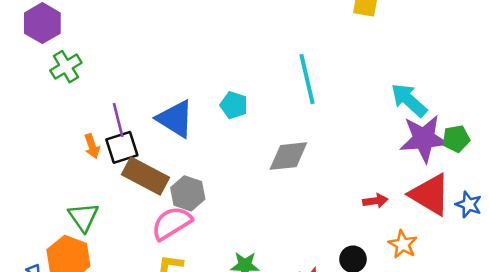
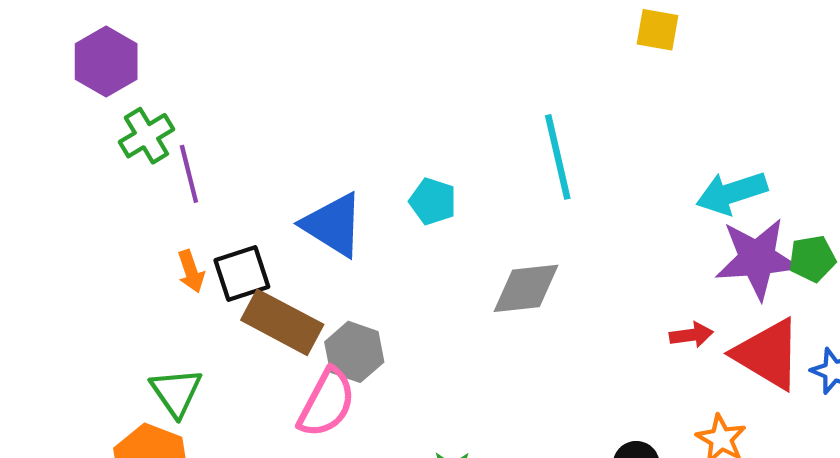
cyan arrow: (409, 100) -> (732, 193), turned -60
purple line: (118, 120) -> (189, 174), moved
red arrow: (375, 201) -> (691, 335), moved
pink semicircle: (172, 223) -> (327, 403), turned 150

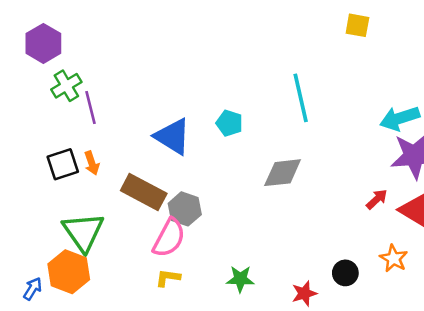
black square: (242, 274) -> (63, 164), moved
red arrow: (691, 335) -> (377, 199), turned -35
green triangle: (176, 392) -> (83, 232), size x1.4

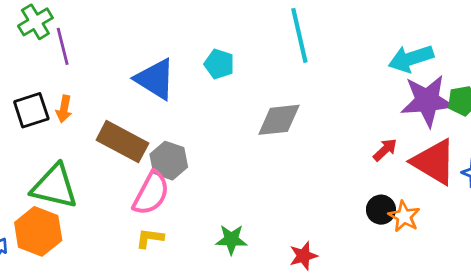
orange arrow: (92, 163) -> (64, 109), turned 30
green triangle: (83, 232) -> (54, 186), turned -42
black circle: (345, 273) -> (381, 210), moved

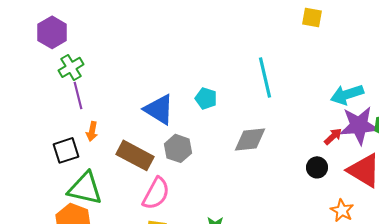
purple line: (63, 46) -> (78, 95), moved
black square: (31, 110) -> (66, 150), moved
red arrow: (385, 150) -> (333, 136), moved
gray hexagon: (169, 161) -> (178, 148), moved
black circle: (381, 210) -> (317, 167), moved

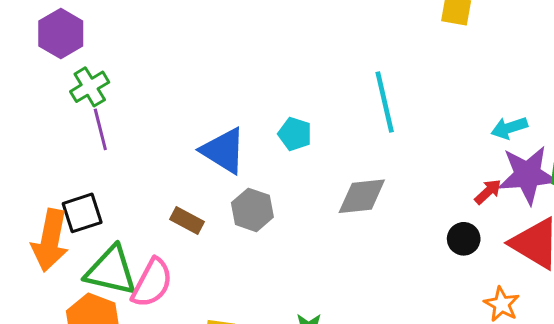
cyan arrow: (347, 94) -> (509, 128), size x0.7
orange arrow: (92, 131) -> (50, 240), moved, size x2.0
brown rectangle: (135, 155) -> (187, 221), size x0.6
pink semicircle: (156, 193) -> (152, 283), moved

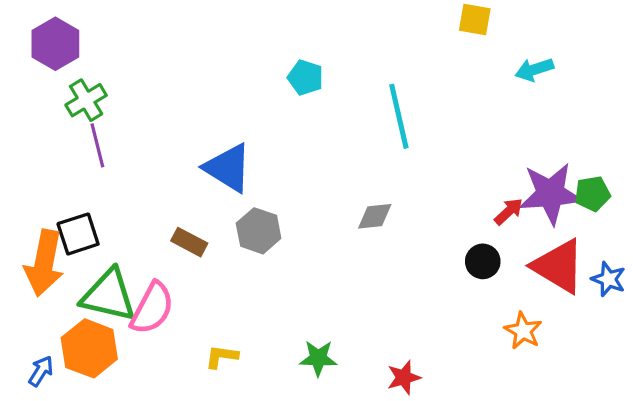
cyan arrow: (509, 128) -> (534, 70), moved
cyan pentagon: (295, 134) -> (305, 78), moved
gray diamond: (362, 196) -> (375, 216), size x0.7

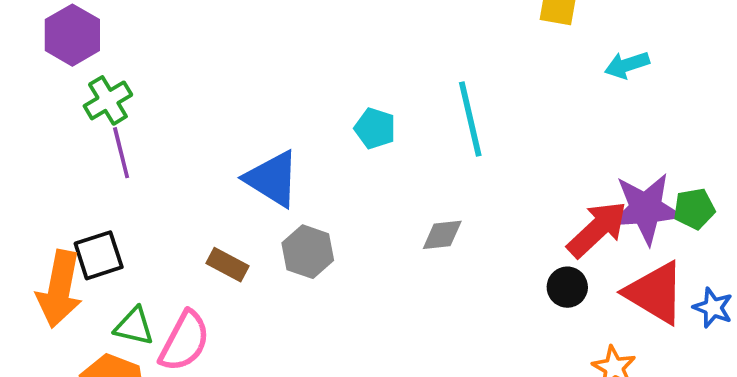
cyan pentagon: (305, 78) -> (375, 128), moved
red arrow: (509, 211) -> (597, 229), size x1.8
green triangle: (109, 295) -> (134, 326), size x0.6

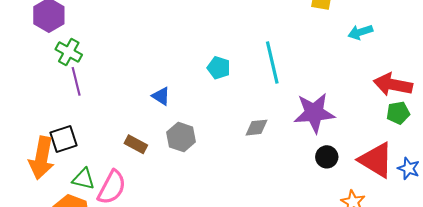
green cross: (108, 100) -> (69, 52), turned -30
blue triangle: (272, 179) -> (161, 96), size x0.6
purple star: (646, 209) -> (314, 113), moved
red arrow: (597, 229) -> (393, 85), moved, turned -126

